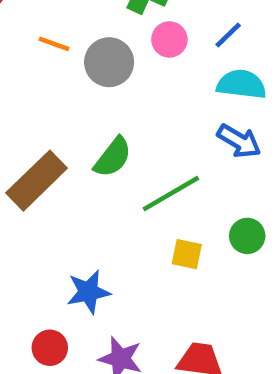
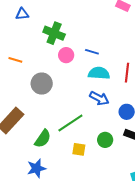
blue line: (228, 35) -> (92, 52), turned 64
gray circle: (109, 62) -> (42, 84), moved
green semicircle: (113, 157) -> (43, 139), moved

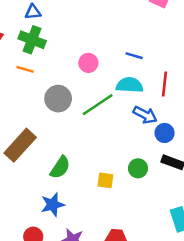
green cross: (54, 33) -> (32, 40), moved
blue line: (92, 52) -> (134, 56), moved
blue arrow: (99, 98) -> (145, 115), moved
green line: (70, 123) -> (98, 105), moved

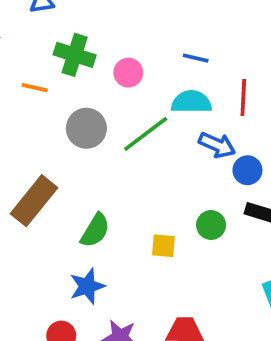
green cross: (32, 40) -> (75, 55), moved

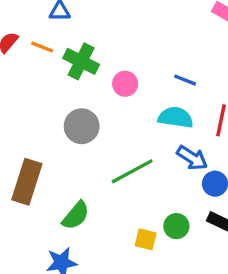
orange line: (35, 88) -> (42, 47), moved
green line: (146, 134) -> (132, 171), moved
brown rectangle: (34, 201) -> (27, 182), turned -30
yellow square: (164, 246) -> (146, 239), moved

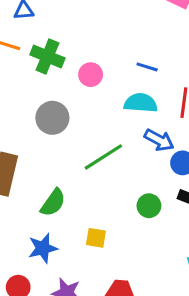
yellow square: (146, 239) -> (96, 238), moved

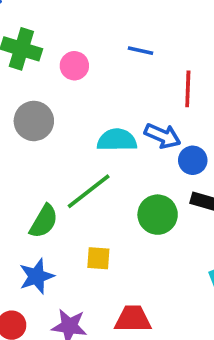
cyan semicircle: (141, 103) -> (117, 140), moved
green line: (103, 157) -> (89, 191), moved
green circle: (149, 206) -> (158, 215), size x1.4

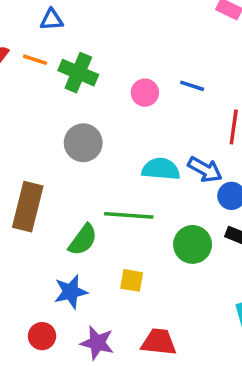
pink circle: (74, 66) -> (145, 93), moved
green line: (89, 191) -> (129, 215), turned 36

